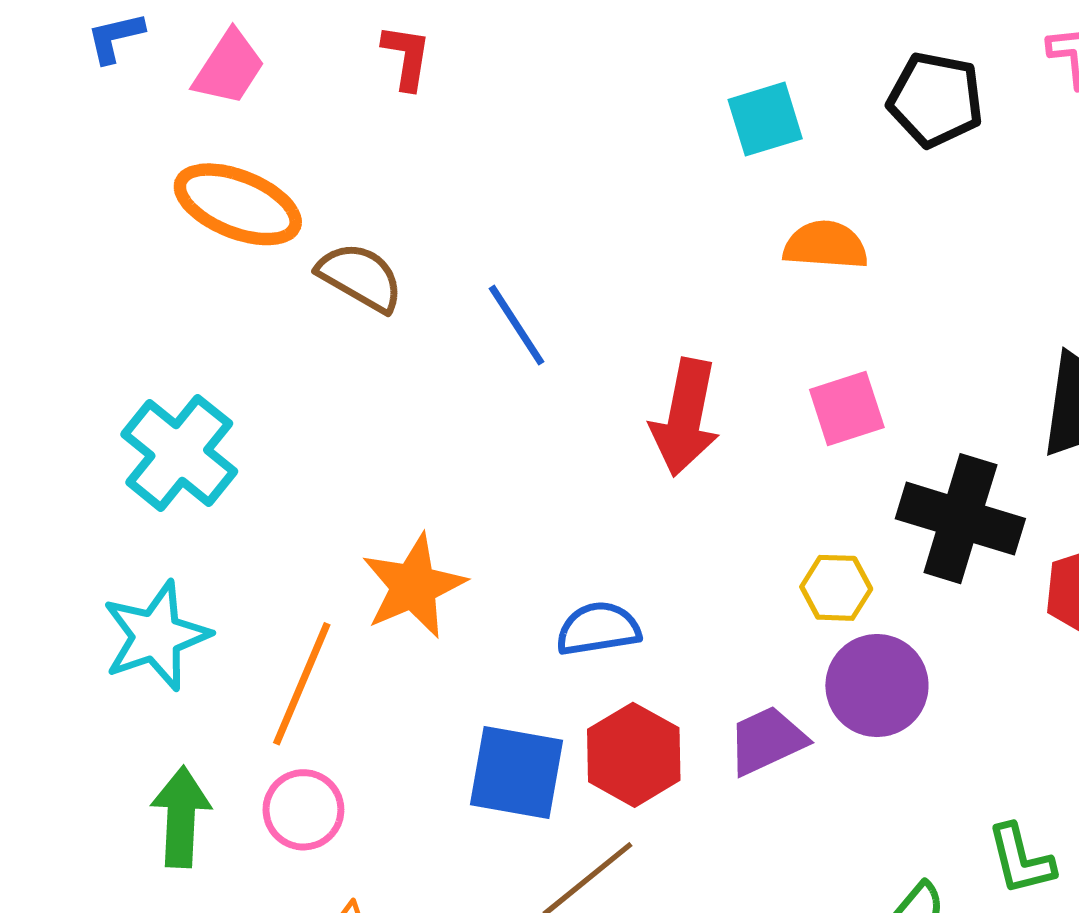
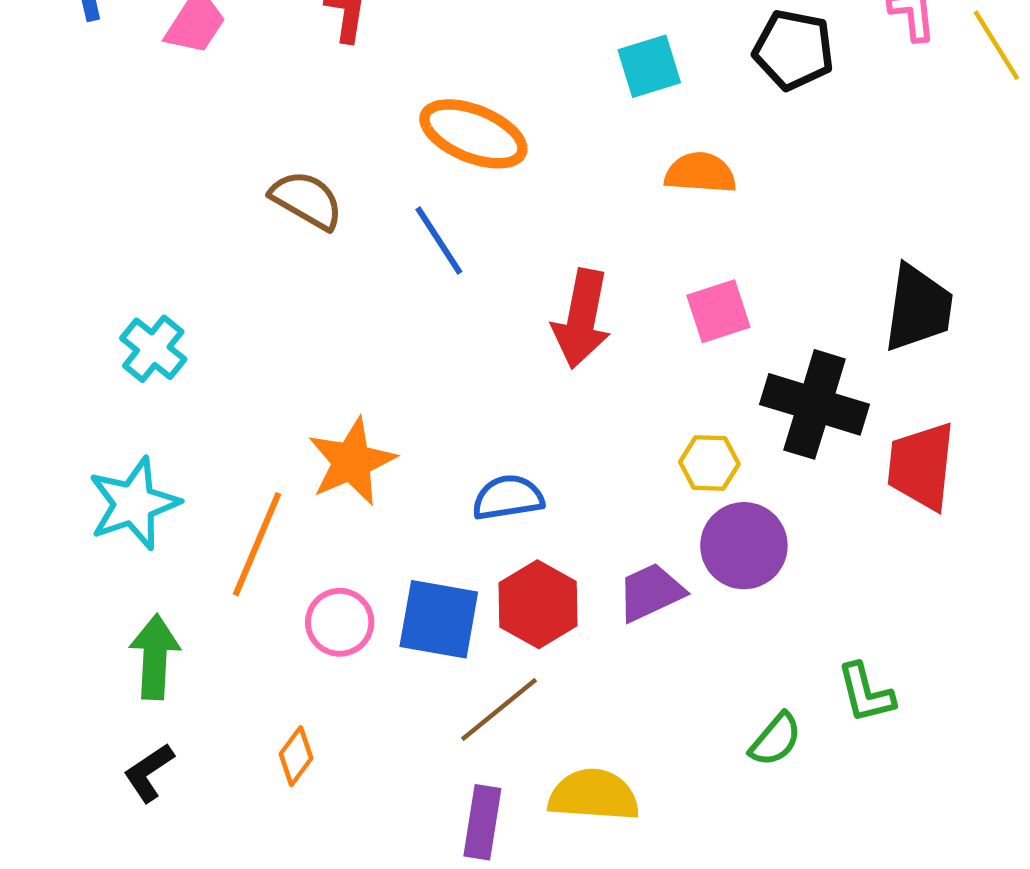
orange ellipse: (238, 204) -> (473, 134), moved
cyan cross: (179, 453) -> (153, 349), size x0.7
pink circle: (303, 810) -> (340, 622), moved

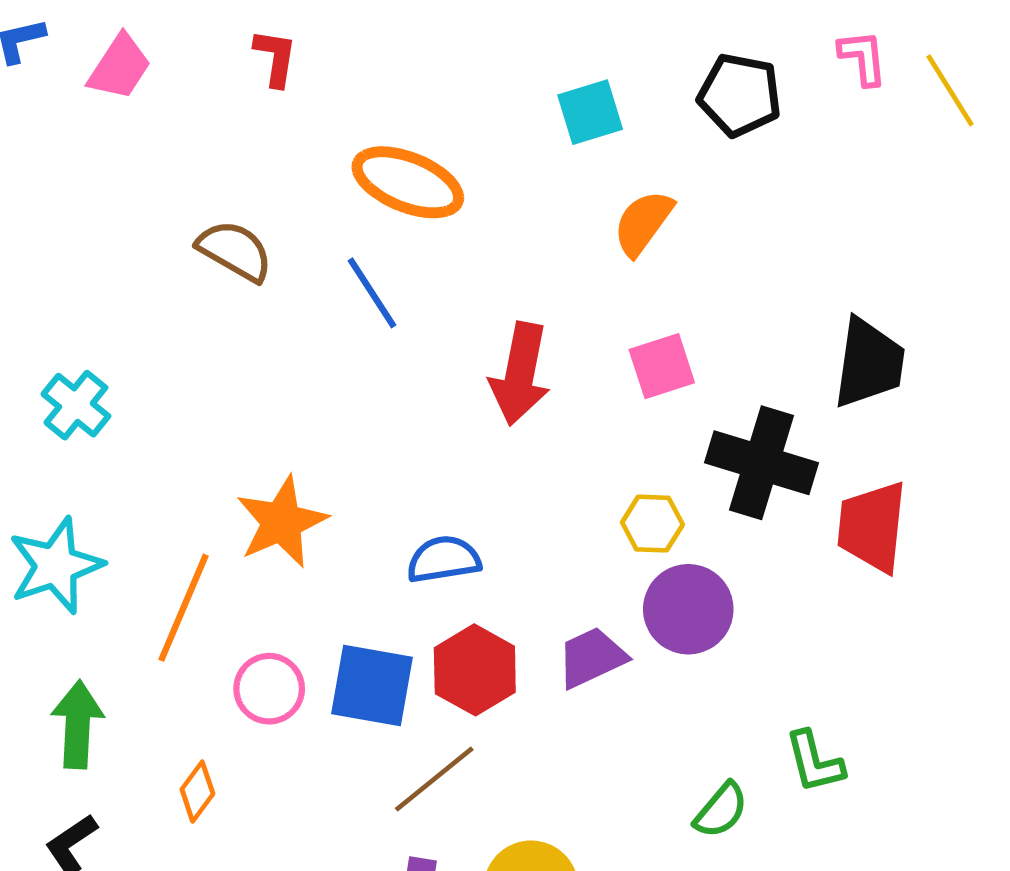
orange semicircle: (700, 173) -> (643, 223), turned -58
orange diamond: (296, 756) -> (197, 792), moved

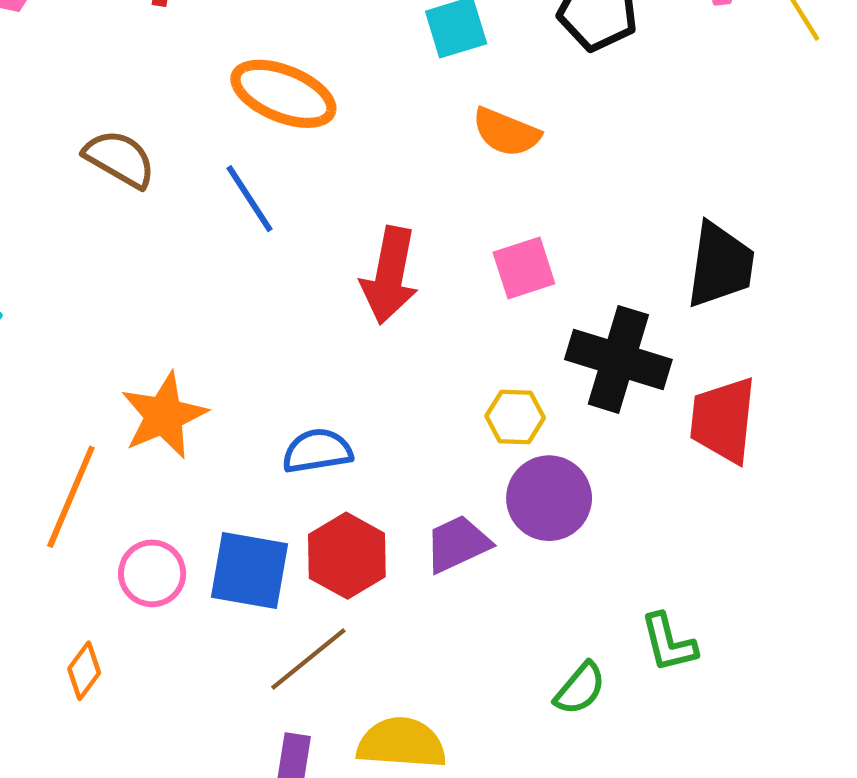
orange semicircle: (643, 223) -> (506, 132), turned -104

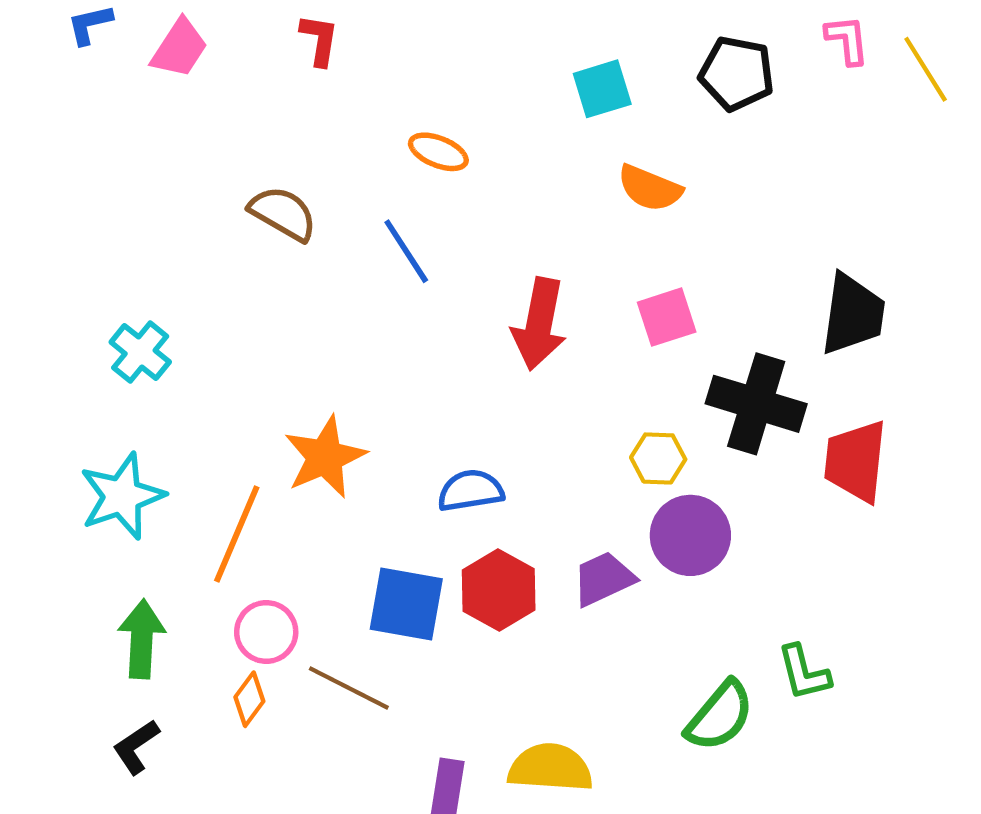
orange ellipse: (283, 94) -> (438, 152), size x0.6
pink circle: (152, 573) -> (266, 632), moved
brown line: (308, 659) -> (349, 688), moved, turned 66
green semicircle: (580, 689) -> (720, 716), size x1.4

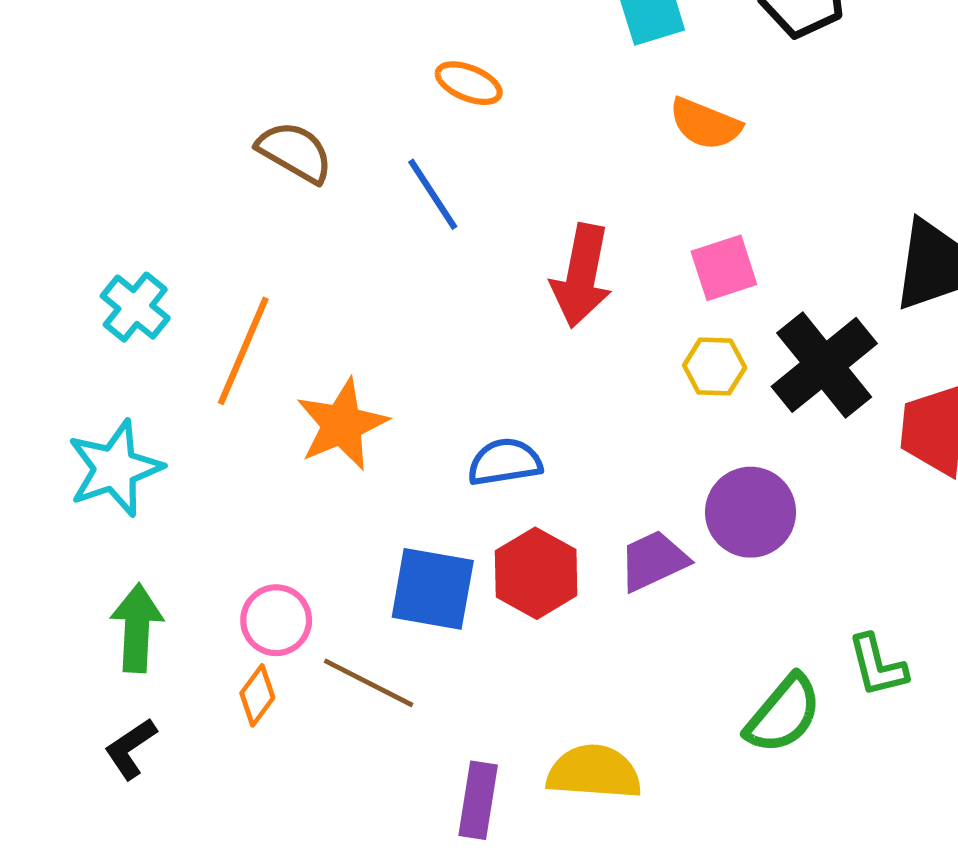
black cross: (756, 404) -> (824, 365), turned 34
yellow hexagon: (658, 458) -> (715, 367), moved
orange line: (237, 534) -> (243, 351), moved

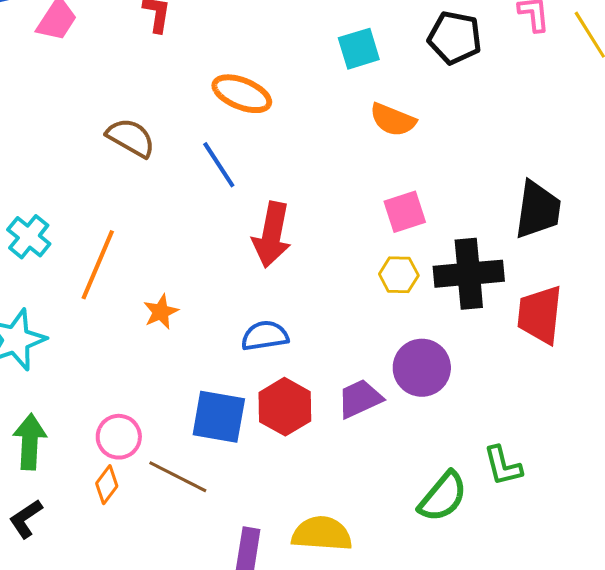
orange ellipse: (469, 83) -> (242, 94), size x1.4
red arrow: (581, 276) -> (272, 235), moved
black cross: (824, 365) -> (469, 274), turned 34
orange star: (342, 424) -> (161, 312), size x0.6

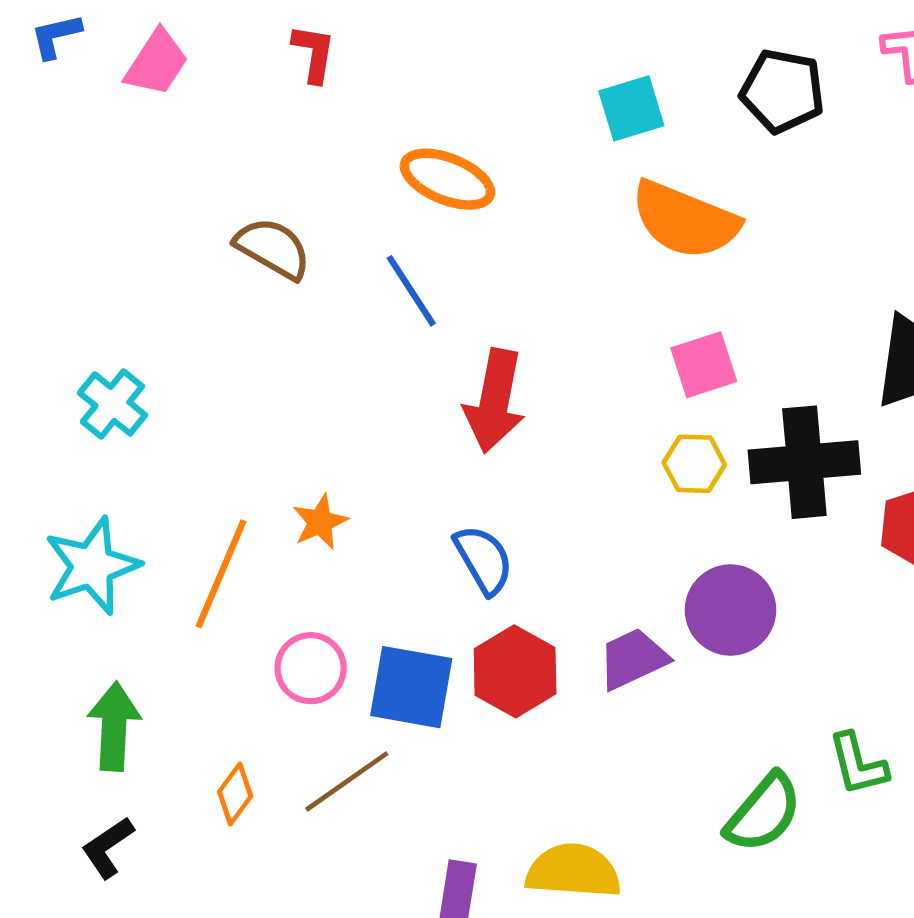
orange semicircle: (393, 120) -> (685, 220), size x1.5
orange line: (98, 265) -> (221, 574), moved
blue semicircle: (265, 336) -> (484, 560), turned 69
pink circle: (119, 437) -> (311, 668), moved
brown line: (178, 477) -> (347, 781), turned -62

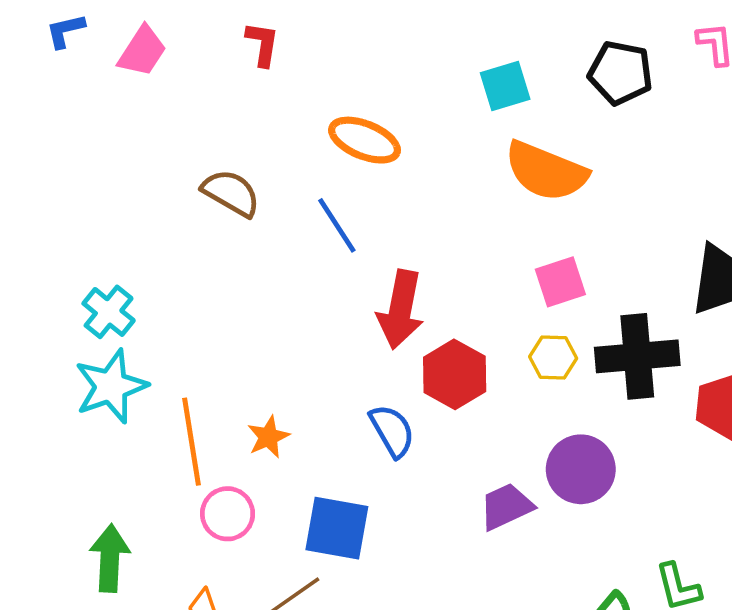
orange star: (320, 522) -> (268, 437), moved
cyan star: (92, 566) -> (111, 386), moved
orange line: (221, 574) -> (191, 442), turned -32
pink circle: (311, 668) -> (228, 514), moved
red hexagon: (515, 671) -> (455, 374), moved

